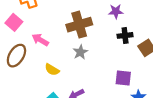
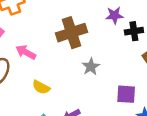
black cross: (125, 35) -> (134, 31), moved
gray star: (80, 52) -> (91, 67), moved

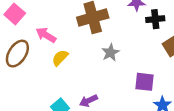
yellow semicircle: (41, 87) -> (60, 58), moved, turned 102

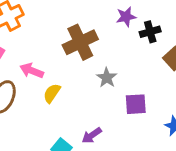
purple square: (145, 82) -> (136, 104), moved

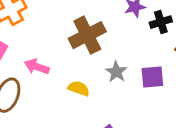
yellow semicircle: (52, 93) -> (79, 88), moved, turned 78
purple square: (136, 104) -> (152, 77), moved

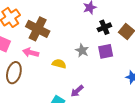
black cross: (161, 22) -> (104, 27), moved
brown cross: (87, 35) -> (38, 29), moved, turned -30

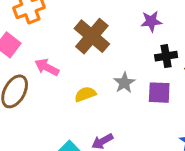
brown cross: (38, 29) -> (92, 36), moved
yellow semicircle: (59, 64) -> (85, 94), turned -48

